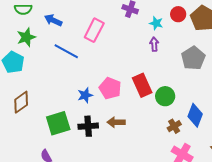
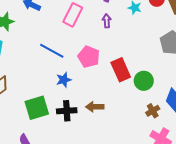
purple arrow: (154, 44) -> (107, 21), moved
blue line: (66, 51) -> (52, 51), moved
pink pentagon: (110, 88) -> (89, 57), moved

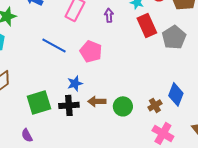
red rectangle: (121, 70) -> (147, 25), moved
blue star: (64, 80) -> (75, 83), moved
green circle: (144, 81) -> (123, 106), moved

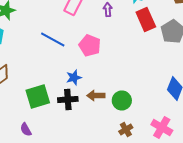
brown cross: (155, 105) -> (126, 130), moved

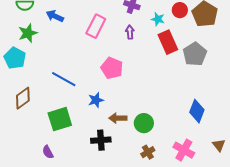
blue line: (53, 40) -> (64, 79), moved
black cross: (68, 100) -> (101, 140), moved

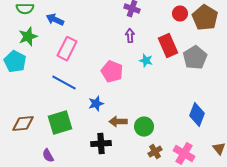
cyan star: (158, 19) -> (146, 61), moved
pink rectangle: (96, 26) -> (67, 49), moved
brown diamond: (23, 98) -> (23, 124), moved, turned 30
brown cross: (148, 152) -> (155, 152), moved

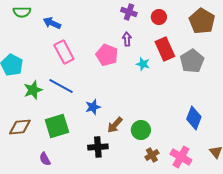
red circle: (180, 14) -> (159, 17), moved
green star: (28, 37) -> (33, 90), moved
pink rectangle: (67, 49) -> (64, 52), turned -55
pink pentagon: (112, 72) -> (107, 55), moved
brown arrow: (118, 122) -> (115, 125), turned -48

